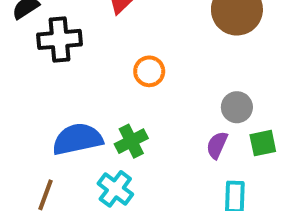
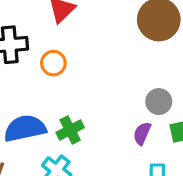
orange circle: (149, 71) -> (53, 63), moved

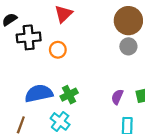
gray circle: (159, 102) -> (128, 46), moved

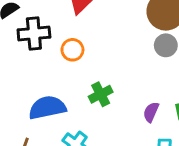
green cross: (69, 95) -> (101, 94), moved

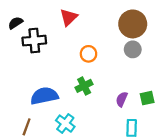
orange circle: (72, 50) -> (88, 54), moved

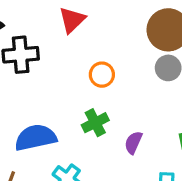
purple semicircle: (122, 99) -> (133, 143), moved

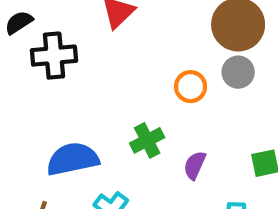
orange circle: (102, 75) -> (191, 87), moved

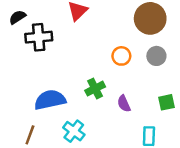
gray circle: (238, 72) -> (156, 56), moved
purple semicircle: (195, 165) -> (124, 104), turned -48

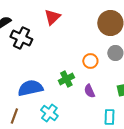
black cross: (39, 37) -> (21, 38), turned 30
orange circle: (121, 56) -> (90, 61), moved

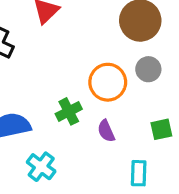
orange circle: (90, 61) -> (108, 82), size x1.5

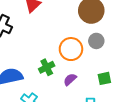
purple semicircle: (106, 131) -> (70, 79), turned 72

